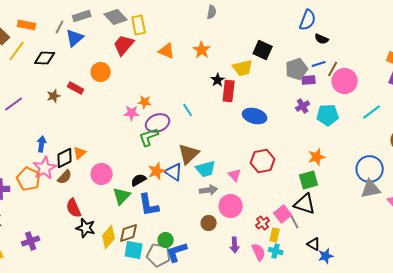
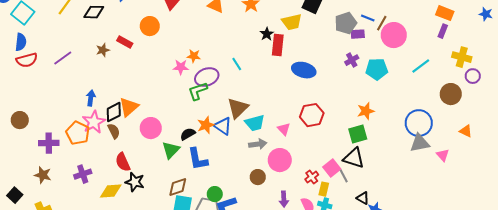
blue line: (319, 64) -> (368, 18), turned 40
orange triangle: (80, 153) -> (129, 107), size x1.5
brown semicircle: (65, 177) -> (114, 131), turned -70
yellow diamond: (109, 237) -> (111, 191), moved, turned 45
purple cross: (31, 241) -> (83, 174), moved

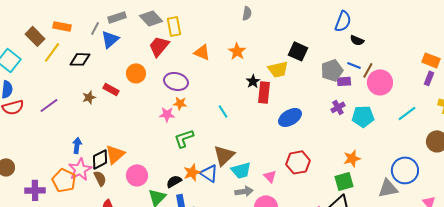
blue ellipse: (304, 70) -> (290, 117), turned -45
purple ellipse: (207, 77) -> (176, 81), moved, turned 35
gray triangle: (420, 143) -> (388, 188), moved

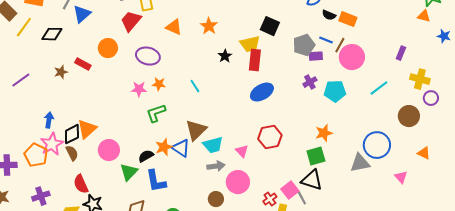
orange rectangle: (431, 60) -> (348, 19), moved
red rectangle: (264, 92) -> (255, 60), moved
orange star: (180, 103) -> (159, 84), moved

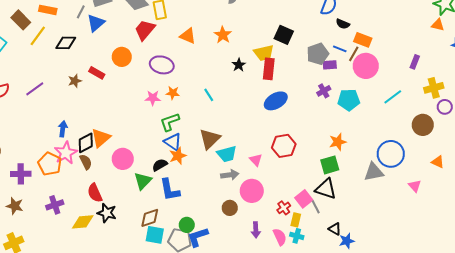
orange rectangle: (348, 19) -> (363, 40), moved
yellow cross: (420, 79) -> (434, 88), turned -30
blue triangle: (181, 148) -> (173, 142), moved

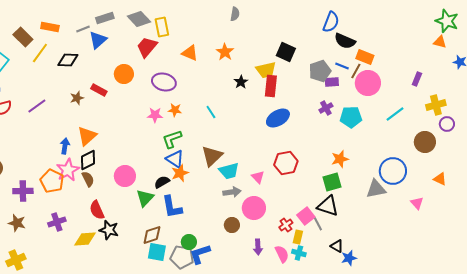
gray line: (81, 12) -> (83, 29), turned 40
black semicircle: (343, 24) -> (345, 41), size x1.5
orange triangle: (101, 138) -> (87, 136), moved

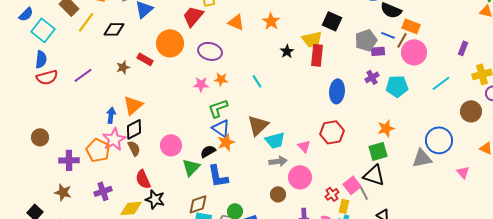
orange circle: (124, 74) -> (170, 43), size x1.4
blue ellipse: (278, 118) -> (337, 91), moved, turned -55

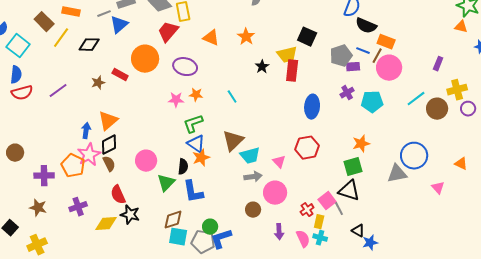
brown circle: (471, 111) -> (437, 109), moved
black semicircle: (208, 151) -> (183, 167), turned 126

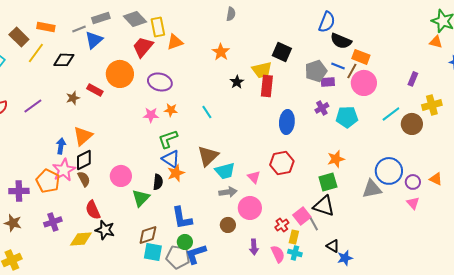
orange triangle: (211, 38) -> (175, 42), moved, turned -42
purple circle: (468, 109) -> (413, 182), moved
blue L-shape: (193, 192) -> (182, 218), moved

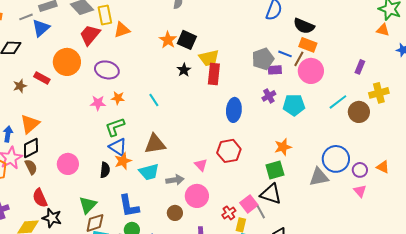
black semicircle: (341, 41) -> (304, 26), moved
black square: (282, 52) -> (187, 40), moved
brown triangle: (208, 156) -> (155, 144), turned 35
cyan trapezoid: (225, 171) -> (149, 172), moved
green triangle: (141, 198) -> (88, 205), moved

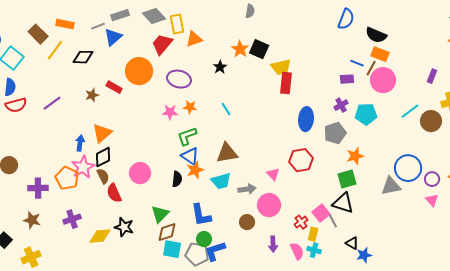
gray pentagon: (263, 59) -> (335, 133), moved
black star: (184, 70) -> (220, 67), moved
red semicircle: (40, 198) -> (114, 193), moved

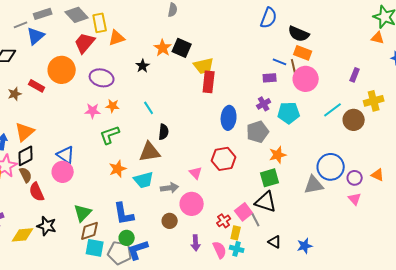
brown line: (371, 68) -> (294, 67), turned -42
blue triangle: (190, 156) -> (66, 155), moved
black semicircle: (177, 179) -> (164, 132), moved
blue star: (364, 255) -> (305, 246), moved

